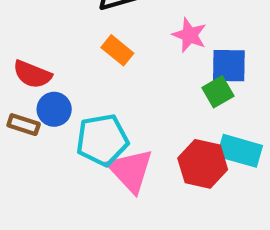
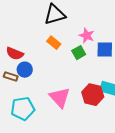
green square: (218, 92) -> (79, 53), moved
cyan pentagon: (102, 140) -> (23, 109), moved

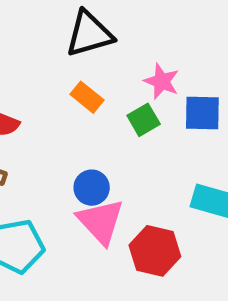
blue circle: (25, 70) -> (92, 188), moved
red hexagon: (93, 95) -> (155, 251), moved

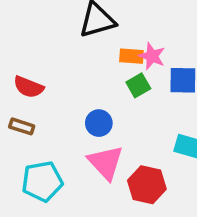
orange rectangle: (87, 97) -> (131, 56), moved, turned -35
blue circle: (92, 188) -> (99, 123), moved

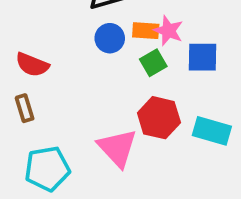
blue circle: (99, 123) -> (110, 38), moved
brown rectangle: (22, 126) -> (25, 108), turned 55
red hexagon: (147, 185) -> (159, 118), moved

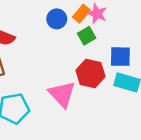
orange rectangle: (146, 31) -> (81, 14), turned -54
blue square: (202, 57) -> (120, 57), moved

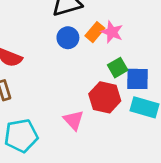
green square: (87, 36) -> (118, 68), moved
pink triangle: (62, 94) -> (74, 120), size x0.7

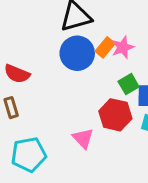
pink star: (112, 32) -> (123, 47), turned 30
blue circle: (68, 38) -> (77, 53), size x1.5

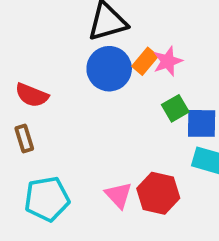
red hexagon: (115, 115) -> (158, 193), moved
pink triangle: (83, 138) -> (119, 195), moved

